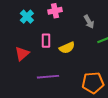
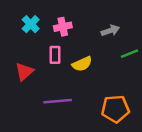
pink cross: (55, 11) -> (63, 27), moved
gray arrow: (89, 22) -> (110, 31), turned -80

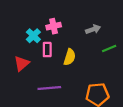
cyan cross: (31, 24) -> (33, 36), moved
yellow semicircle: (82, 64) -> (70, 57), turned -49

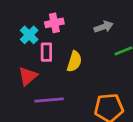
red triangle: (22, 63) -> (28, 76), moved

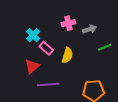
pink cross: (54, 23) -> (68, 23), moved
pink rectangle: (46, 52) -> (46, 48), turned -48

